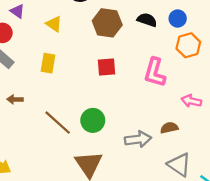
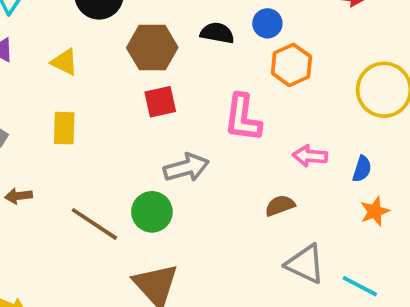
red square: (107, 67) -> (160, 102), moved
gray arrow: (138, 139) -> (186, 168), moved

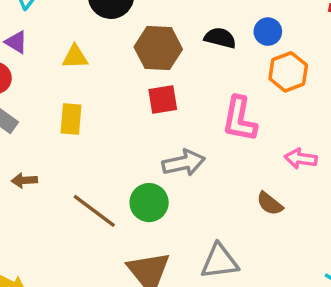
yellow triangle: (65, 62) -> (75, 57), turned -32
brown semicircle: (280, 206) -> (270, 204), turned -124
gray triangle: (305, 264) -> (219, 261), moved, turned -36

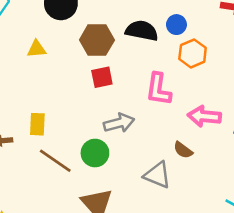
black semicircle: (220, 38) -> (142, 31), size x1.4
yellow rectangle: (71, 119) -> (37, 124), moved
pink arrow: (301, 159) -> (204, 116), size x1.4
gray triangle: (219, 261) -> (157, 175), moved, turned 32

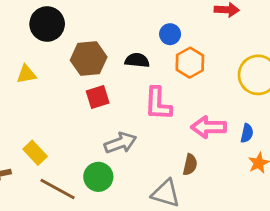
black semicircle: (142, 31) -> (137, 60), moved, size x0.7
yellow rectangle: (37, 124) -> (35, 153), turned -40
brown semicircle: (183, 150) -> (190, 165), turned -108

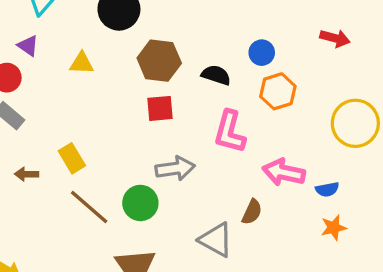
blue semicircle: (247, 133) -> (327, 189), turned 54

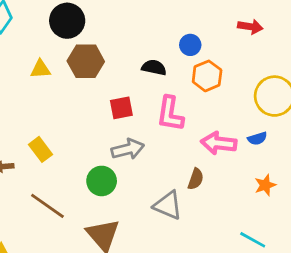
brown hexagon: (159, 61) -> (86, 61), moved
red square: (160, 108) -> (121, 108), moved
blue semicircle: (327, 189) -> (257, 138), moved
brown line: (89, 207) -> (47, 206), moved

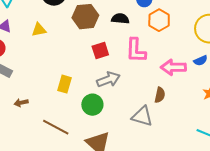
brown hexagon: (86, 61) -> (85, 17), moved
yellow rectangle: (40, 149) -> (65, 84), moved, turned 60

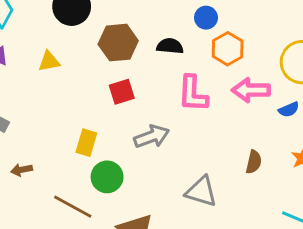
red square: (100, 50) -> (122, 92), moved
pink arrow: (173, 67) -> (251, 90), moved
brown semicircle: (160, 95) -> (254, 162), moved
green circle: (92, 105) -> (107, 177), moved

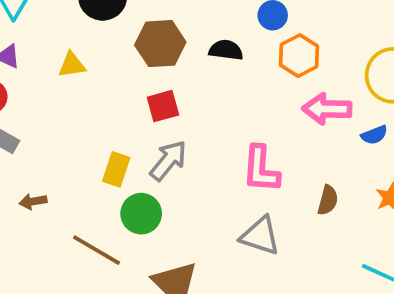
pink L-shape: (193, 94) -> (261, 169), moved
gray arrow: (152, 136) -> (168, 161), moved, turned -32

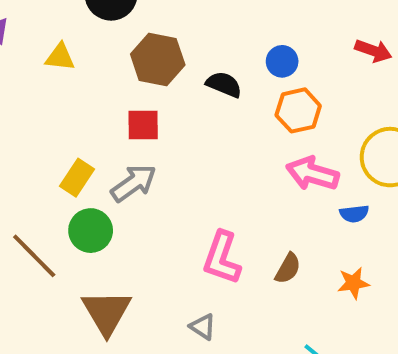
pink L-shape: (261, 169) -> (222, 258), moved
gray triangle: (260, 236) -> (203, 327), moved, size x0.6

